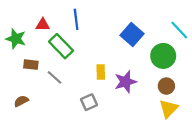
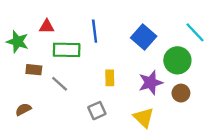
blue line: (76, 19) -> (95, 31), moved
green rectangle: (61, 46) -> (67, 50), turned -45
purple star: (126, 82) -> (151, 83), moved
yellow triangle: (169, 109) -> (144, 118), moved, turned -30

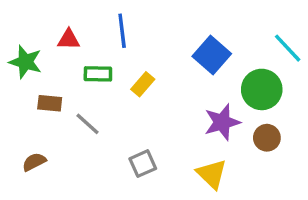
blue line: (95, 31) -> (122, 31), moved
green rectangle: (67, 50) -> (98, 74), size x0.7
yellow rectangle: (110, 78) -> (143, 84), moved, turned 42

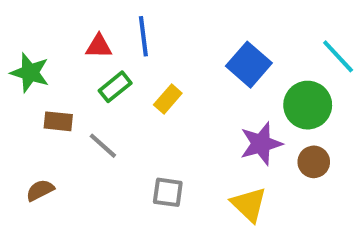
red triangle: (69, 39) -> (99, 46), moved
green rectangle: (98, 74) -> (115, 87), turned -40
gray square: (143, 164) -> (168, 192), turned 32

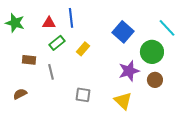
green star: (30, 73) -> (15, 23), moved
gray line: (103, 146) -> (51, 72), turned 35

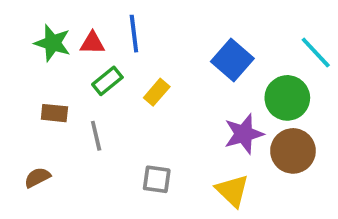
green star: (15, 23) -> (53, 43), moved
brown circle: (155, 80) -> (293, 151), size x1.5

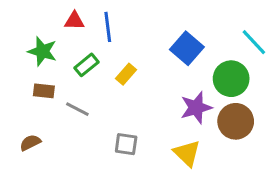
green star: (53, 43) -> (42, 51), moved
red triangle: (92, 43) -> (74, 21), moved
gray line: (96, 136) -> (77, 109), turned -50

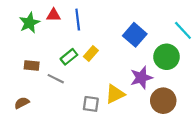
green star: (42, 51) -> (29, 23), moved, turned 30
green rectangle: (87, 65) -> (69, 57), moved
brown circle: (236, 121) -> (163, 101), moved
yellow triangle: (187, 153) -> (115, 94), moved, turned 50

